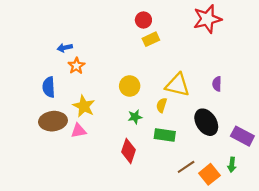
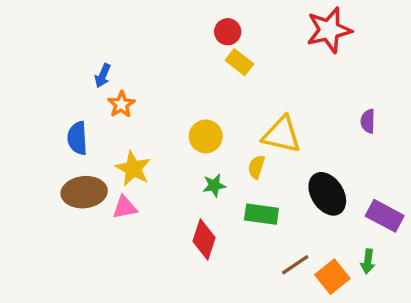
yellow rectangle: (151, 39) -> (239, 62), turned 63
blue arrow: (65, 48) -> (103, 76), turned -56
purple semicircle: (217, 84) -> (368, 121), moved

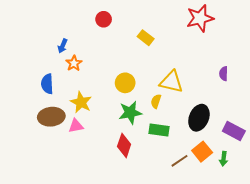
red circle: (228, 32) -> (104, 19), moved
green star: (214, 185) -> (130, 113), size x1.6
black ellipse: (327, 194) -> (199, 118), turned 55
orange square: (332, 277) -> (202, 152), moved

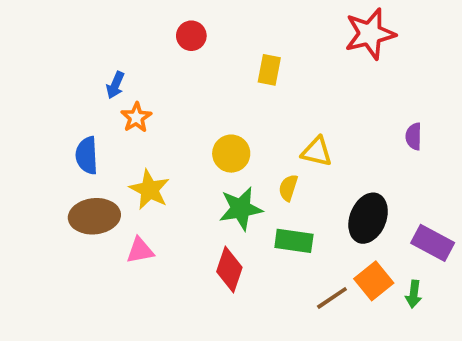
yellow rectangle: (146, 38) -> (269, 70), turned 63
yellow triangle: (171, 82) -> (317, 152), size x0.7
pink triangle: (76, 126) -> (140, 250), moved

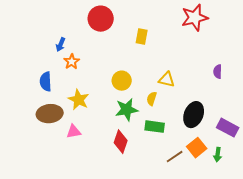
red circle: (191, 36) -> (101, 19), size x1.6

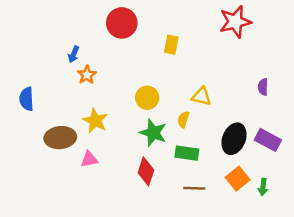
blue semicircle: (46, 82) -> (26, 99), moved
green star: (127, 110) -> (153, 133), turned 30
purple rectangle: (228, 128) -> (268, 140), moved
brown line: (175, 157) -> (194, 188), moved, turned 36

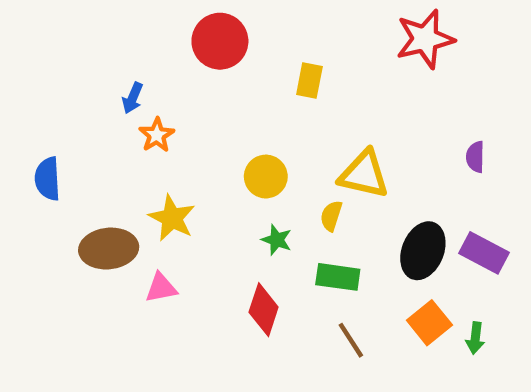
yellow triangle: (201, 97) -> (364, 174), size x1.4
green star: (153, 133) -> (277, 240), size x0.6
brown line: (194, 188) -> (351, 340), turned 55

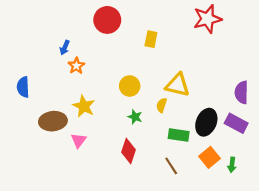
purple semicircle: (475, 157) -> (241, 92), moved, size x1.5
green rectangle: (338, 277) -> (179, 135), moved
pink triangle: (161, 288) -> (78, 140), turned -42

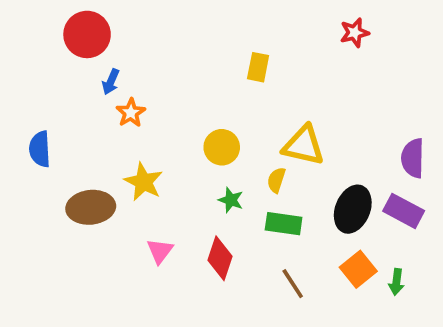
red star: (207, 19) -> (355, 33), size x0.6
red circle: (107, 20) -> (87, 34), moved
green rectangle: (179, 135) -> (284, 224), moved
pink triangle: (78, 140) -> (160, 251), moved

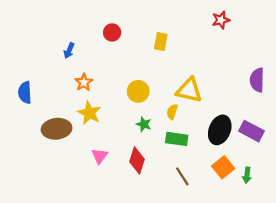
red circle: (87, 34) -> (112, 32), moved, size x0.6
orange star: (131, 113) -> (84, 82), moved
purple semicircle: (413, 158) -> (257, 80), moved

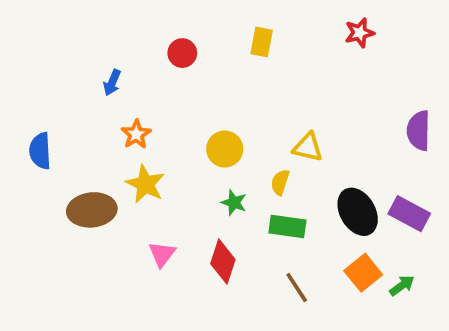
yellow rectangle: (161, 42) -> (262, 42), moved
yellow triangle: (189, 90) -> (308, 147), size x0.7
black ellipse: (220, 130) -> (358, 212), turned -52
green arrow: (247, 175) -> (402, 286), turned -133

